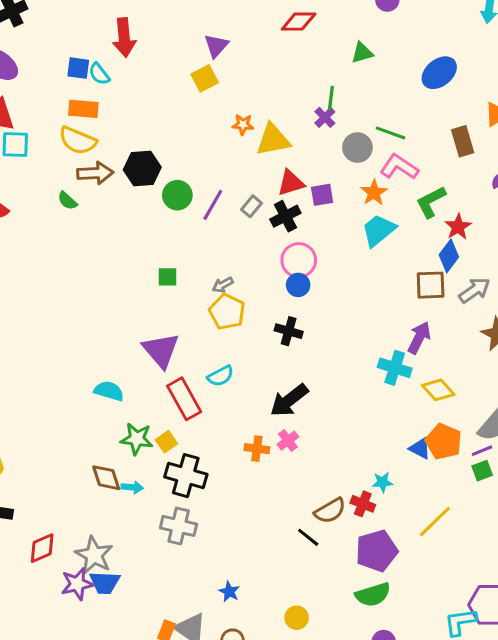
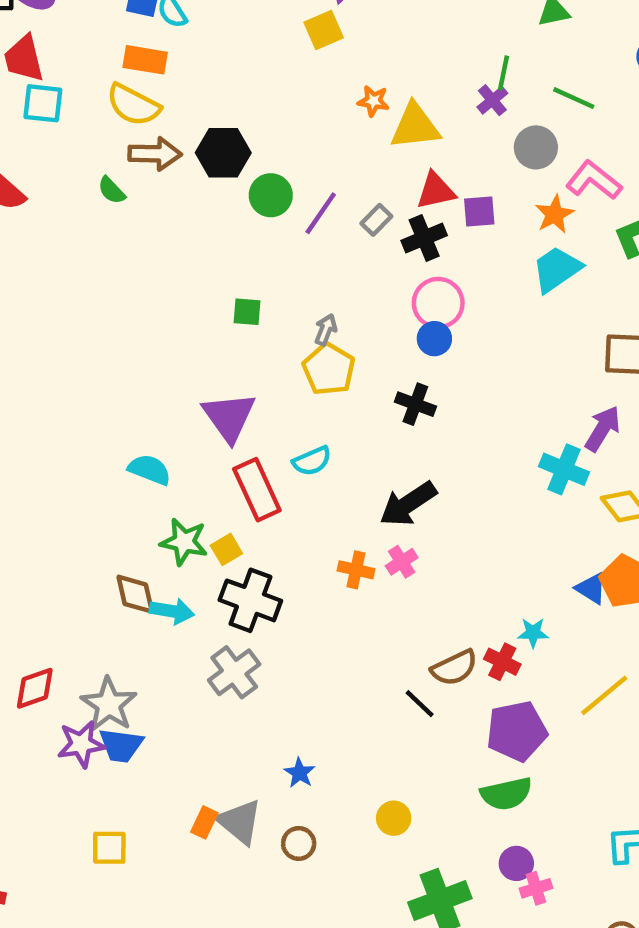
green line: (390, 133) -> (574, 98), moved
gray arrow: (223, 285) -> (326, 330), turned 135
cyan arrow: (132, 487) -> (172, 611), size x1.4
gray cross: (179, 526) -> (234, 672), turned 36

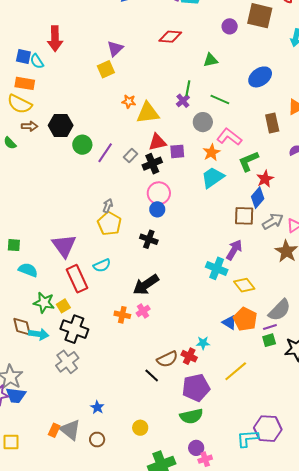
brown arrow: (155, 154) -> (30, 126), size x0.7
green square: (247, 312) -> (14, 245), moved

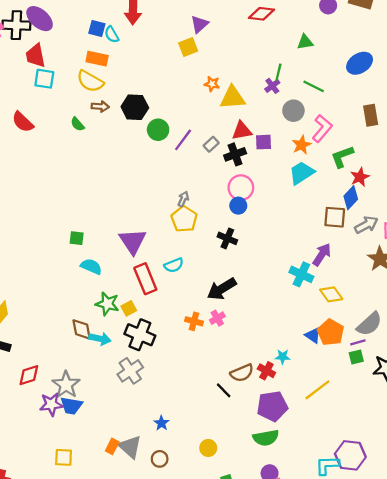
pink L-shape: (229, 137) -> (322, 128), turned 90

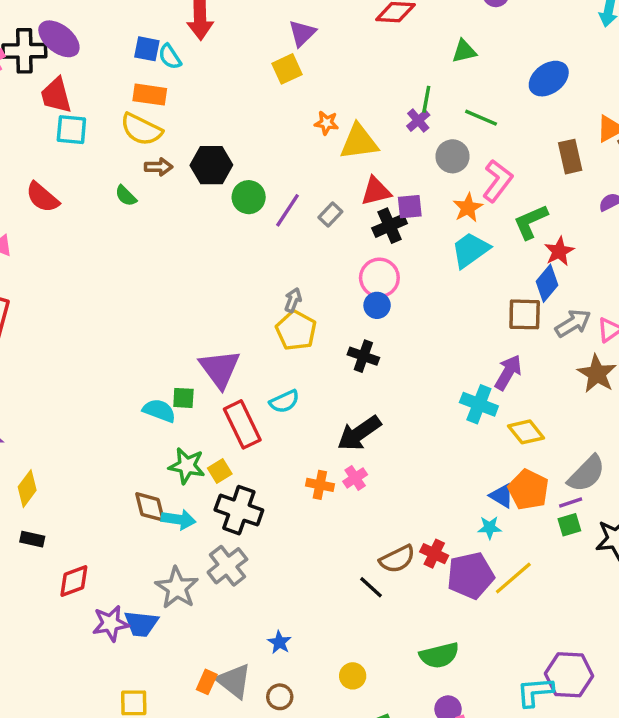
black cross: (235, 154) -> (390, 226), moved
green square: (77, 238) -> (183, 398), moved
cyan star: (283, 357) -> (490, 528), moved
gray star: (66, 385) -> (177, 588), moved
purple pentagon: (272, 406) -> (470, 576), moved

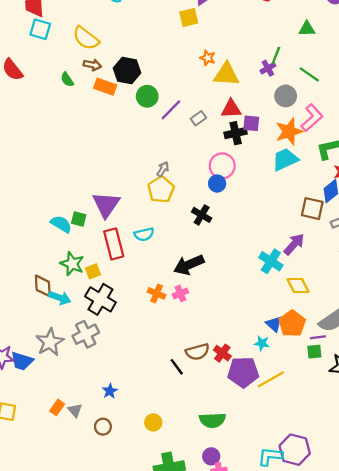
orange rectangle: (150, 95) -> (105, 87), moved
orange star: (468, 208) -> (289, 131), size x1.4
gray triangle: (234, 681) -> (75, 410), size x0.6

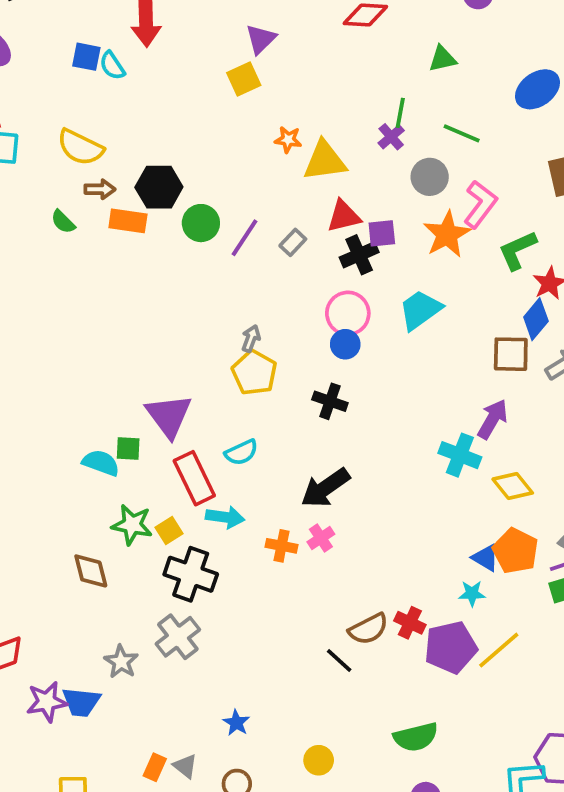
cyan trapezoid: (285, 159) -> (420, 310), moved
cyan arrow: (60, 298) -> (225, 517), moved
gray star: (50, 342) -> (121, 662), size x0.7

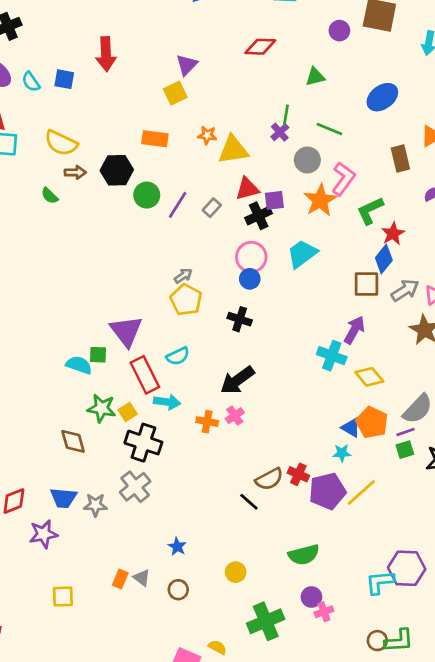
cyan semicircle: (112, 66) -> (31, 82), moved
orange rectangle: (128, 221) -> (155, 139), moved
gray arrow: (251, 339) -> (183, 276), turned 36
gray star: (121, 662) -> (95, 505), turned -30
blue trapezoid: (81, 702) -> (63, 498), moved

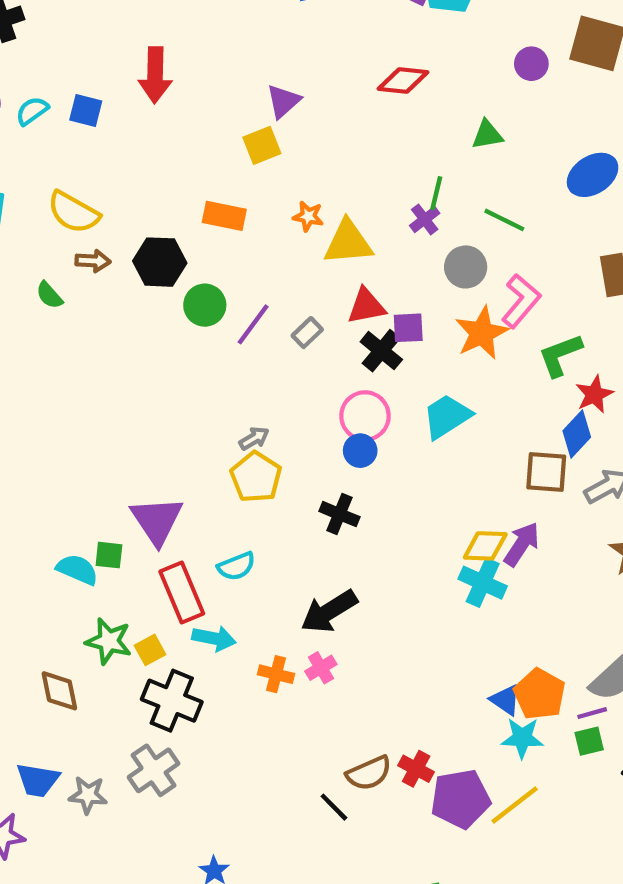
cyan semicircle: (31, 82) -> (32, 111), turned 85
black cross: (259, 216) -> (381, 351), turned -30
yellow diamond: (369, 377) -> (485, 546), moved, turned -52
cyan star: (342, 453) -> (522, 738), moved, size x1.4

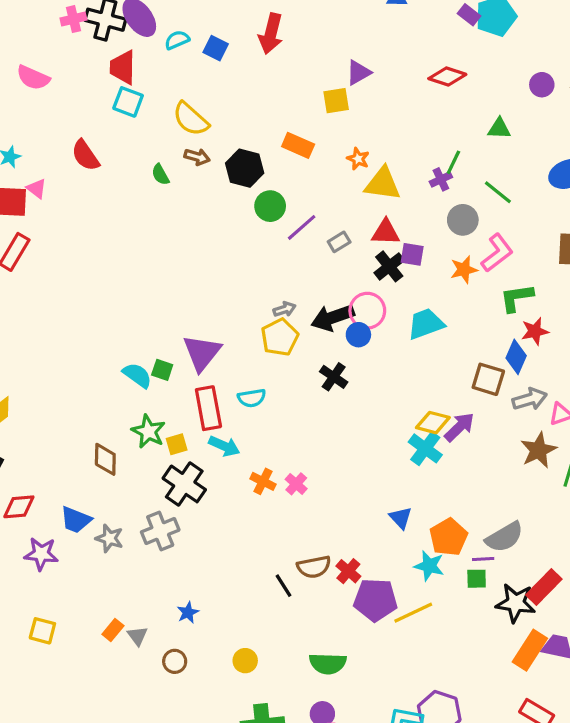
orange star: (482, 333) -> (464, 270), size x0.7
blue diamond: (577, 434) -> (516, 357), turned -32
black arrow: (329, 611) -> (333, 317), moved
pink cross: (321, 668) -> (296, 484), turned -30
blue triangle: (505, 700) -> (401, 518), moved

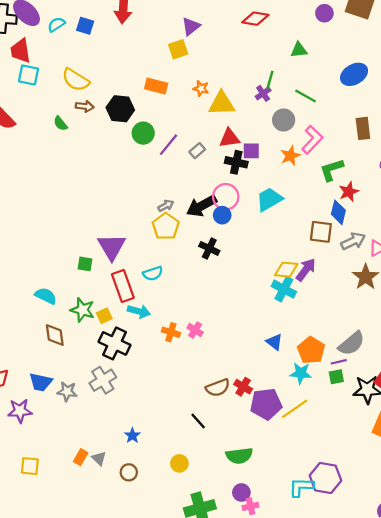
black cross: (389, 266) -> (236, 162), turned -30
cyan semicircle: (137, 375) -> (46, 296), moved
black line: (284, 586) -> (198, 421), moved

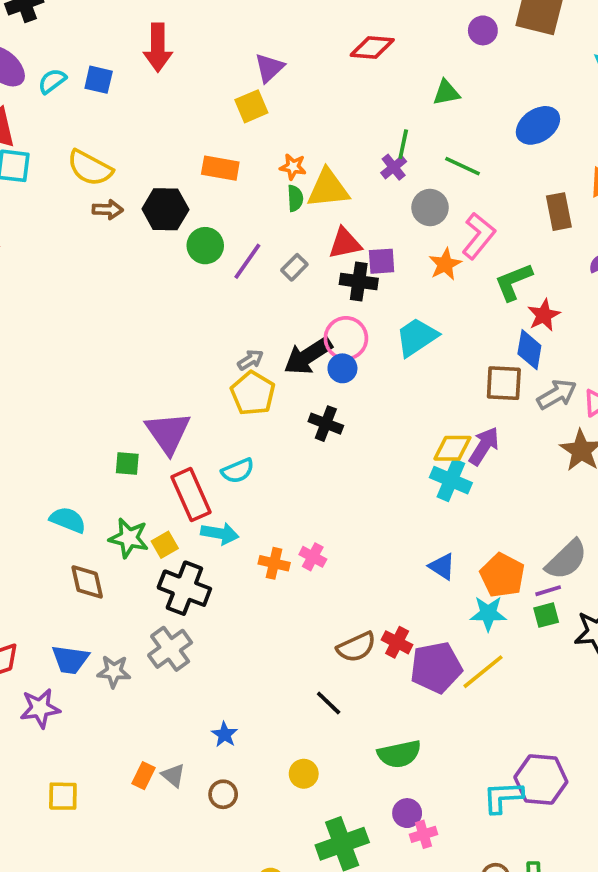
green semicircle: (60, 123) -> (295, 198), moved, turned -140

